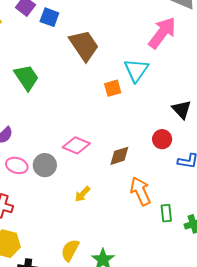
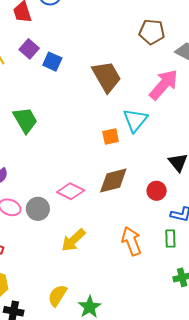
brown trapezoid: (84, 45) -> (107, 77), moved
brown diamond: (119, 156) -> (113, 181), moved, size x1.4
yellow arrow: (82, 194) -> (73, 240), size x1.5
green rectangle: (166, 213) -> (170, 239), moved

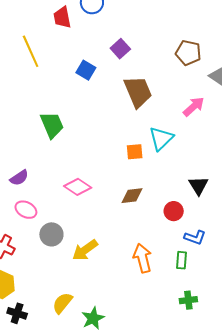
purple square: (29, 49) -> (120, 49), moved
pink arrow: (164, 85) -> (194, 107), size x0.7
brown diamond: (113, 181) -> (132, 196), size x0.7
pink diamond: (71, 191) -> (78, 187), moved
gray circle: (38, 209) -> (51, 234), moved

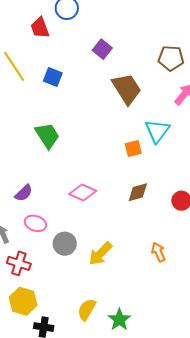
brown pentagon: (188, 53) -> (171, 58), moved
blue square: (86, 70) -> (53, 77), moved
orange arrow: (143, 258) -> (158, 252), size x0.7

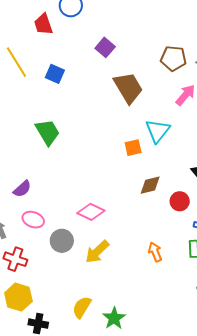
brown diamond: (138, 192) -> (150, 185), moved
pink diamond: (83, 193) -> (91, 212), moved

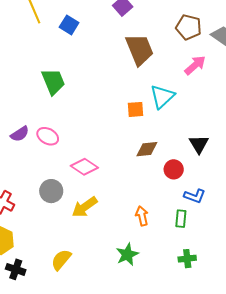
pink ellipse: (33, 220) -> (48, 136), moved
green star: (114, 318) -> (127, 254), moved

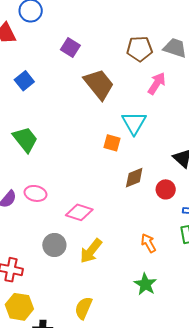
blue square: (69, 25) -> (24, 81), turned 36
orange square: (135, 109) -> (112, 143), turned 36

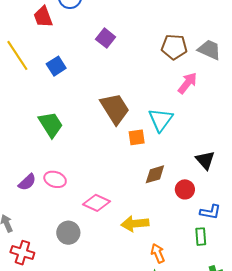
brown trapezoid: (99, 84) -> (115, 109), moved
orange square: (112, 143) -> (137, 137), turned -30
orange arrow: (148, 243) -> (158, 253), moved
yellow arrow: (91, 251) -> (135, 224), moved, turned 40

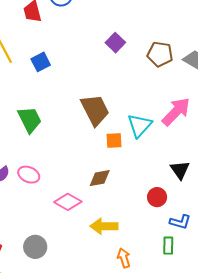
purple square: (106, 38) -> (115, 43), moved
pink arrow: (187, 83) -> (176, 112), moved, size x1.4
brown diamond: (155, 174) -> (100, 178), moved
gray circle: (68, 233) -> (35, 247), moved

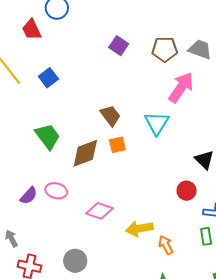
brown trapezoid: (95, 110) -> (110, 115), size x0.7
pink arrow: (176, 112) -> (181, 87), moved
orange square: (114, 141) -> (117, 145), moved
brown diamond: (100, 178) -> (85, 153), moved, size x1.4
orange arrow: (124, 258) -> (166, 245), moved

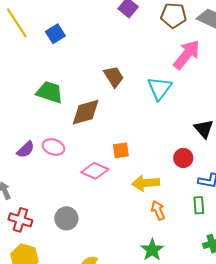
green trapezoid: (48, 136) -> (50, 92), turned -40
orange square: (117, 145) -> (121, 150), moved
yellow arrow: (139, 229) -> (146, 183), moved

